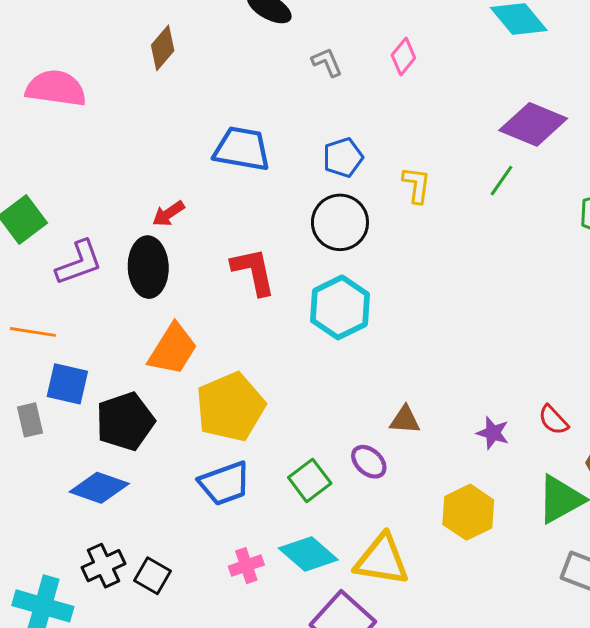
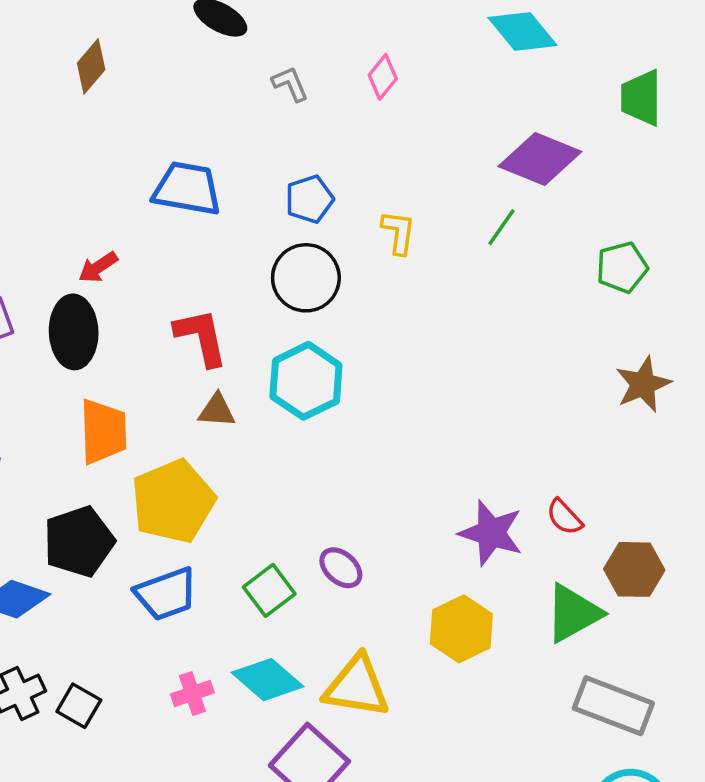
orange trapezoid: (173, 349) -> (103, 431), turned -34
brown triangle: (405, 420) -> (217, 411), moved
black pentagon: (125, 421) -> (79, 542), moved
purple star: (493, 433) -> (491, 533), size x1.6

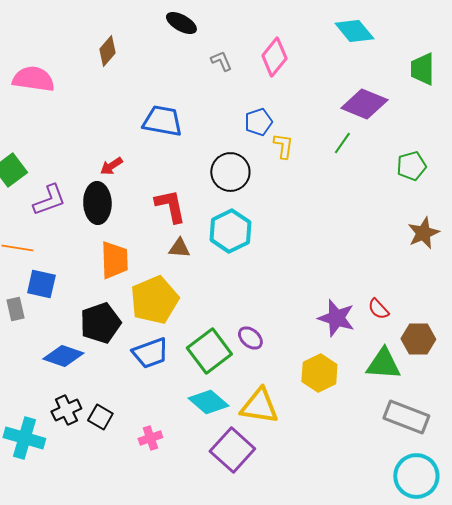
pink diamond: (383, 77) -> (274, 57), size x1.5
blue pentagon: (309, 199) -> (258, 122), moved
green square: (269, 590) -> (209, 351), size x1.5
green triangle: (573, 613) -> (383, 364), turned 33
pink cross: (192, 693) -> (150, 438), moved

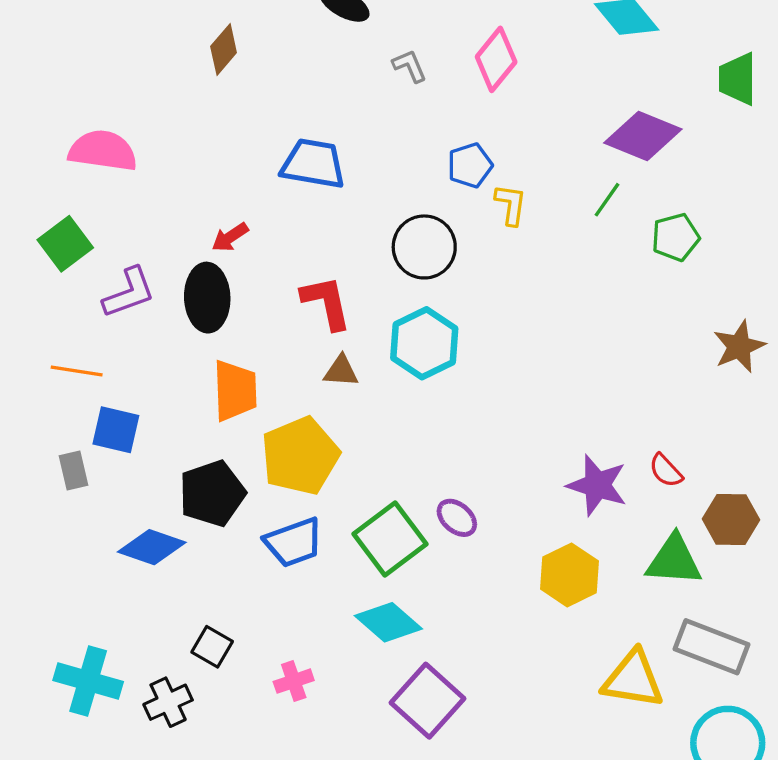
pink semicircle: (33, 79) -> (103, 151), moved
green pentagon: (411, 166) -> (676, 237), moved
yellow triangle: (259, 406) -> (633, 679), moved
black cross: (66, 410) -> (168, 702), moved

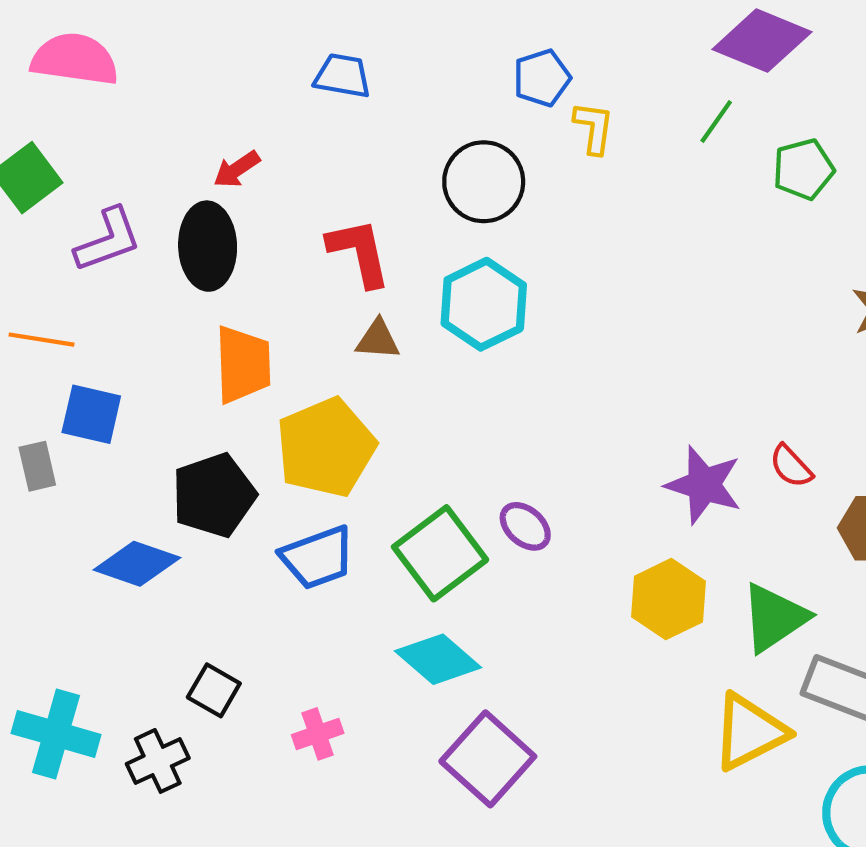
blue trapezoid: (313, 164) -> (343, 76), size x0.7
green triangle: (674, 560) -> (774, 618), moved, turned -38
yellow triangle: (633, 679) -> (749, 732), turned -36

